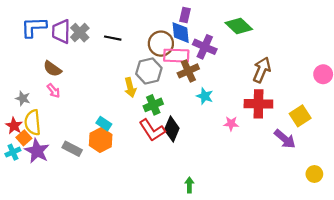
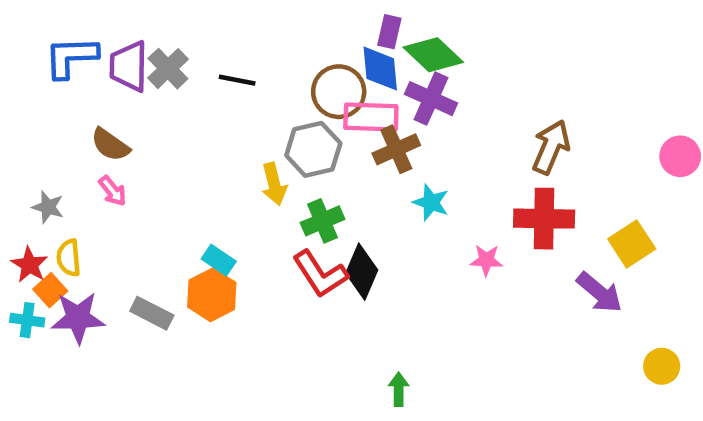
green diamond: (239, 26) -> (433, 55), moved
yellow semicircle: (33, 122) -> (69, 258), size x0.7
purple star: (37, 151) -> (78, 318), turned -30
cyan cross: (13, 152) -> (27, 320), turned 32

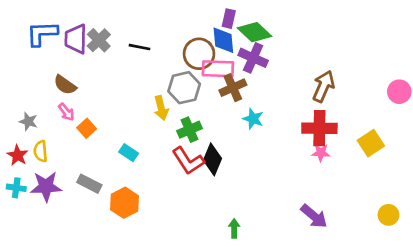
pink star: (486, 260) -> (321, 153), moved
orange square: (50, 290) -> (87, 128), moved
purple arrow: (599, 292) -> (314, 216), moved
orange hexagon: (212, 295) -> (125, 203), moved

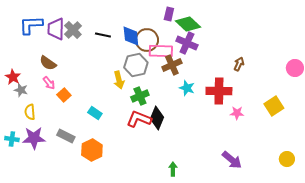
blue diamond: (223, 40) -> (131, 36), moved
brown arrow: (324, 86) -> (239, 64), size x0.6
red cross: (319, 128) -> (219, 91), moved
red star: (18, 155) -> (13, 77), moved
red L-shape: (188, 161) -> (139, 119), turned 145

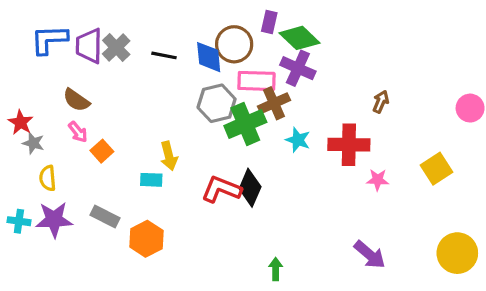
brown circle: (147, 40) -> (234, 44), moved
yellow arrow: (119, 80) -> (169, 156), moved
green cross: (140, 96) -> (245, 124), moved, size x1.4
cyan rectangle: (95, 113) -> (151, 180), turned -32
yellow circle: (287, 159) -> (457, 253), size x1.6

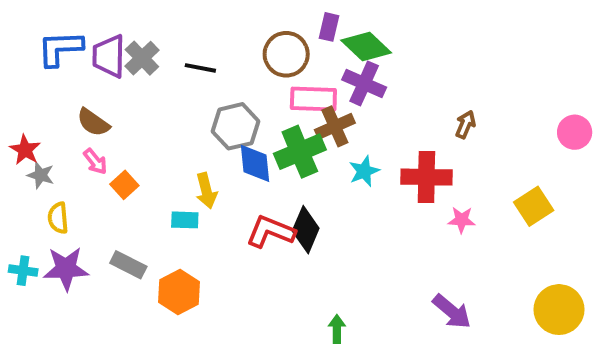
blue diamond: (209, 57) -> (255, 163), moved
gray hexagon: (217, 103) -> (235, 126), moved
cyan star: (298, 140) -> (364, 171), turned 30

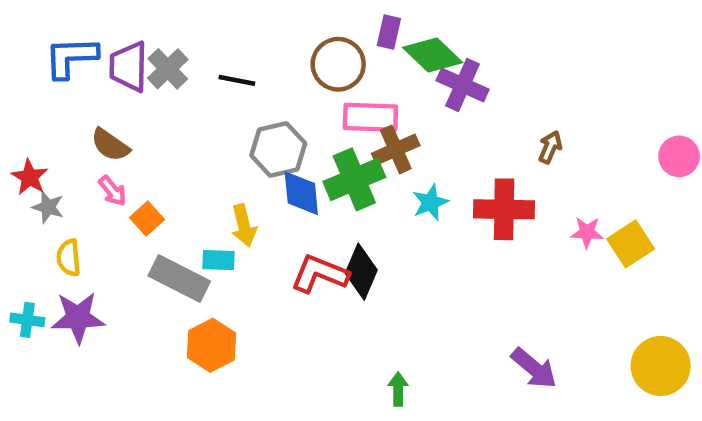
purple cross: (364, 83) -> (463, 85), moved
pink star: (462, 220) -> (587, 232), moved
gray rectangle: (128, 265) -> (179, 278), moved, size x1.4

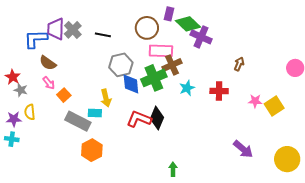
blue L-shape: (71, 57) -> (36, 39), moved
red cross: (504, 209) -> (219, 91), size x0.7
purple star: (78, 318) -> (14, 119), moved, size x0.7
purple arrow: (534, 368) -> (243, 149), moved

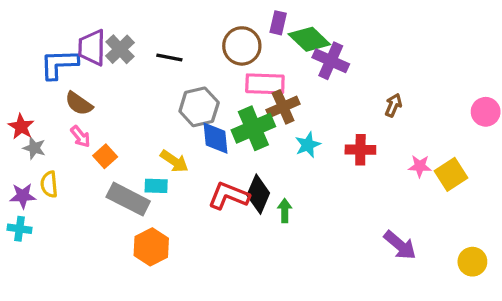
yellow arrow: (106, 98) -> (174, 161), turned -42
yellow circle: (287, 159) -> (472, 262), size x0.7
green arrow: (173, 169) -> (285, 211), moved

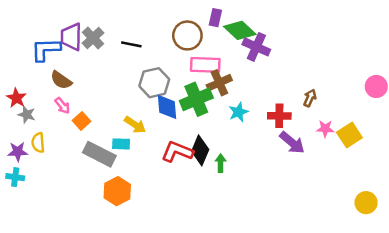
brown arrow: (393, 105) -> (310, 98), moved
purple arrow: (400, 245) -> (292, 143), moved

